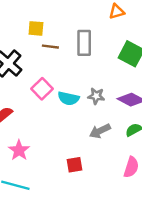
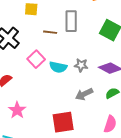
brown line: (50, 47) -> (50, 32), moved
red square: (75, 165) -> (63, 122), size x1.6

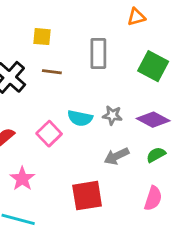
brown line: (50, 32) -> (52, 72), moved
pink square: (36, 59) -> (49, 134), moved

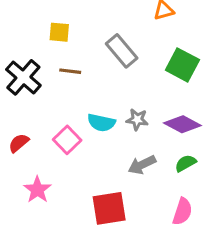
gray rectangle: (98, 53) -> (122, 51), turned -40

